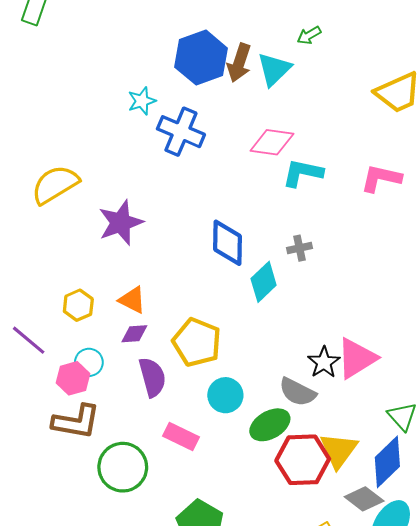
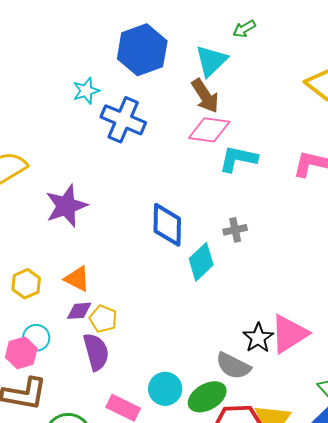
brown arrow: (239, 63) -> (205, 96), moved, turned -51
yellow pentagon: (197, 342) -> (103, 319), moved, size x0.6
cyan circle: (225, 395) -> (165, 389), moved

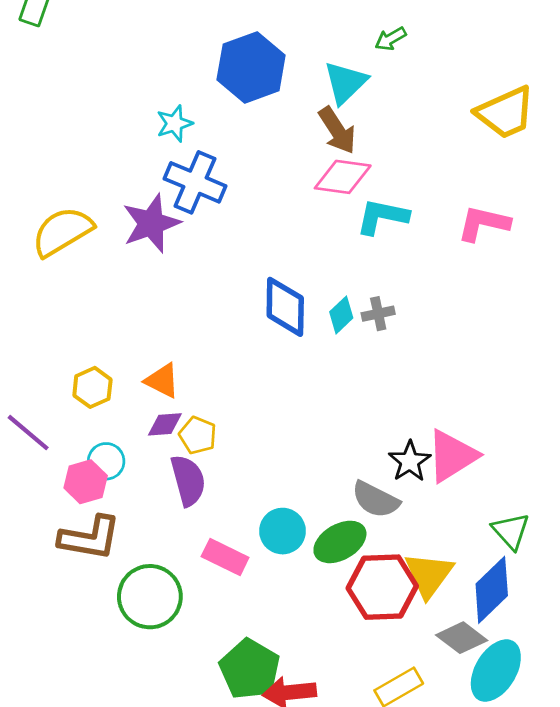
blue cross: (123, 120) -> (195, 182), moved
purple star: (66, 206) -> (151, 223), moved
cyan diamond: (201, 262) -> (341, 315), moved, size x0.7

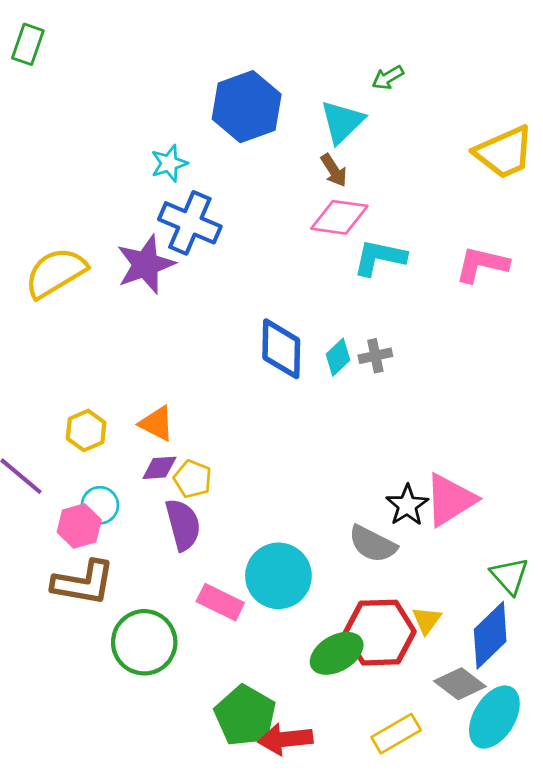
brown arrow: (337, 130) -> (334, 170), size x0.7
cyan circle: (283, 531) -> (278, 576), size x1.4
green ellipse: (340, 542) -> (337, 653), moved
yellow triangle: (429, 575) -> (427, 620), size x0.6

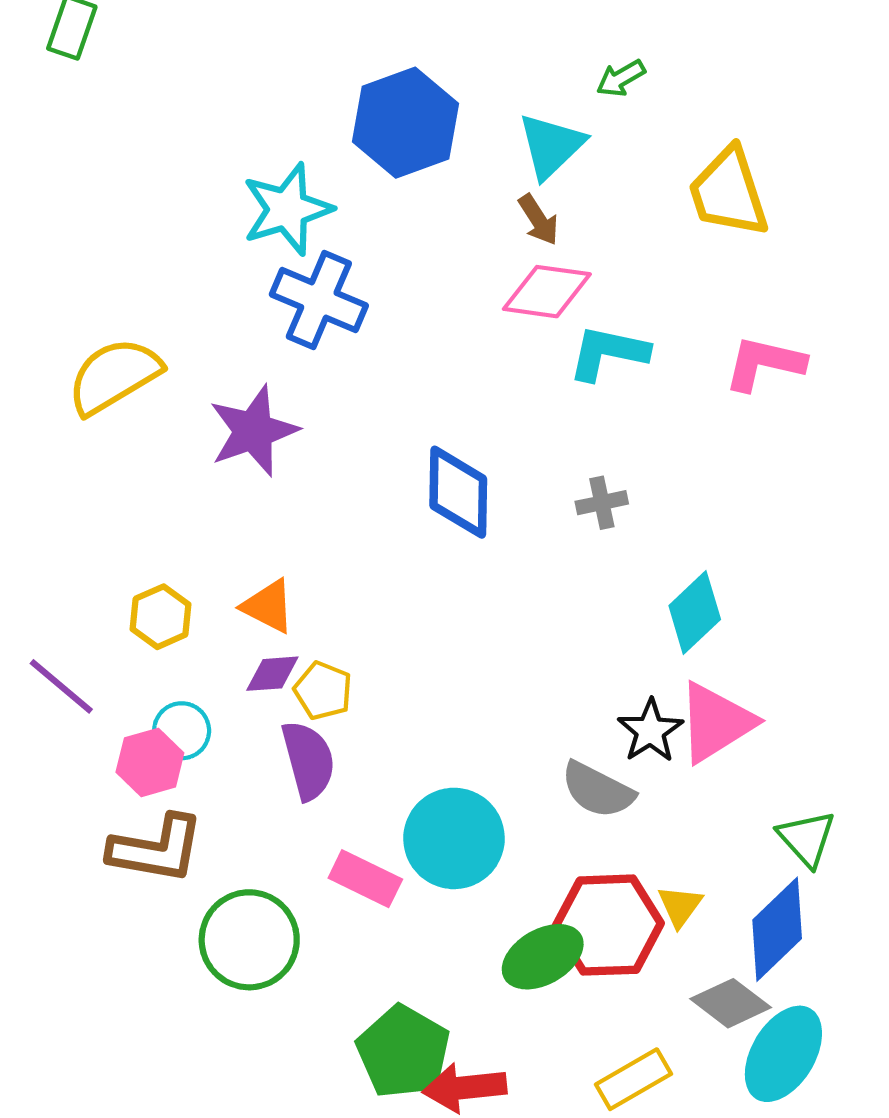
yellow trapezoid: (504, 152) -> (729, 192), moved, turned 96
cyan star: (169, 163) -> (287, 209), size x1.6
purple star: (146, 264) -> (253, 431), moved
cyan diamond: (338, 357) -> (695, 613), moved, size x1.4

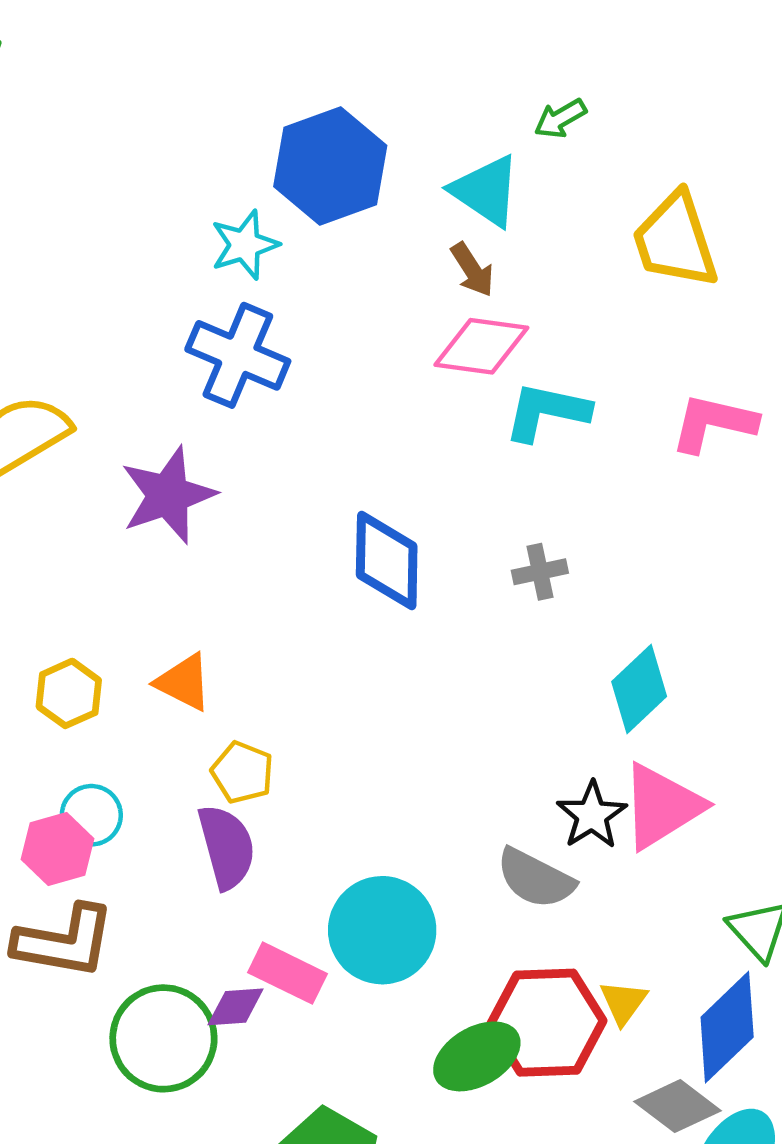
cyan triangle: (551, 146) -> (486, 191), turned -42
cyan star: (287, 209) -> (245, 245), moved, size x0.7
purple diamond: (272, 674) -> (236, 1007), moved

